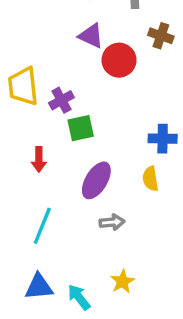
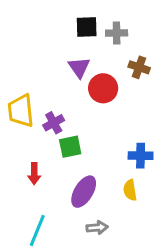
purple triangle: (91, 36) -> (79, 67), turned 30

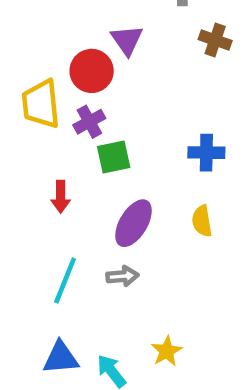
red circle: (103, 88) -> (92, 71), moved
blue cross: (141, 156) -> (206, 153), moved
gray arrow: (97, 228) -> (122, 276), moved

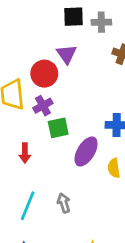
purple ellipse: (133, 223) -> (86, 151), moved
gray arrow: (122, 276) -> (64, 203), turned -102

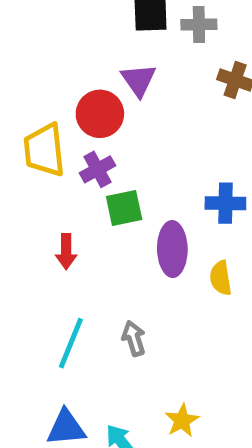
purple ellipse: (86, 151) -> (172, 249), turned -32

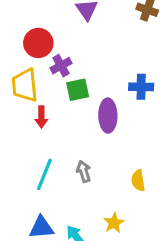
red circle: (100, 114) -> (38, 43), moved
yellow trapezoid: (44, 150) -> (25, 85), moved
yellow semicircle: (221, 278) -> (138, 181), moved

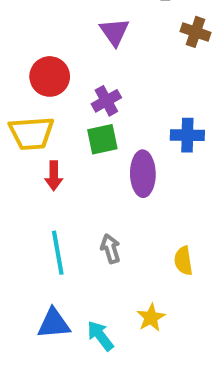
purple cross: (61, 66) -> (106, 101), moved
yellow trapezoid: (25, 85) -> (31, 133), turned -88
cyan line: (44, 174) -> (58, 253), turned -32

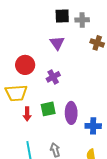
blue cross: (187, 135) -> (93, 126), moved
green square: (102, 139) -> (48, 109), moved

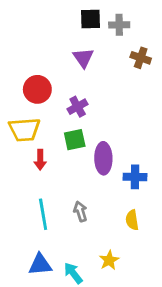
green square: (48, 109) -> (75, 140), moved

